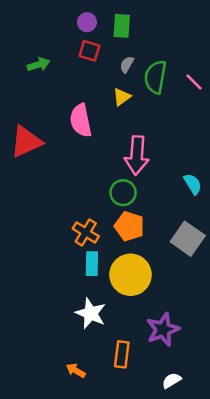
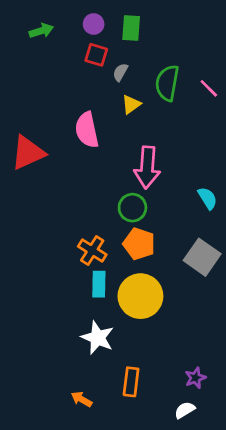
green arrow: (38, 65) -> (41, 31), moved
gray semicircle: (127, 65) -> (120, 72), moved
purple star: (163, 330) -> (195, 378), moved, size x0.6

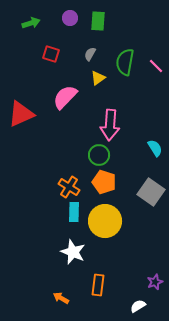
red square: (96, 55) -> (51, 54), moved
pink semicircle: (87, 130) -> (65, 97), turned 56
purple star: (195, 378) -> (155, 282), moved

